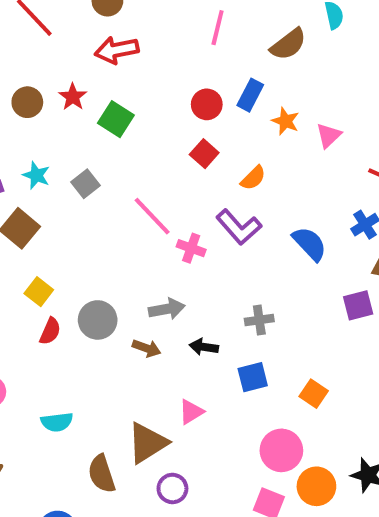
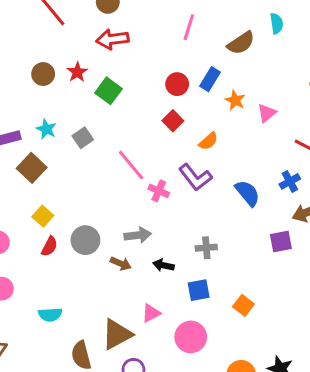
pink circle: (281, 450) -> (191, 337), moved

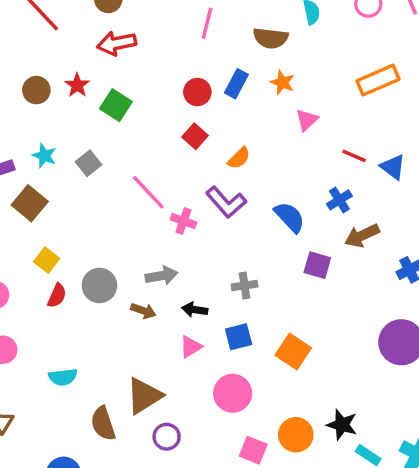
brown semicircle: (241, 43) -> (271, 38), turned 44
orange star: (235, 100) -> (282, 82), moved
purple square: (281, 241) -> (317, 265), moved, turned 30
orange square: (243, 305) -> (293, 352), size x1.4
pink triangle: (151, 313) -> (191, 347), moved

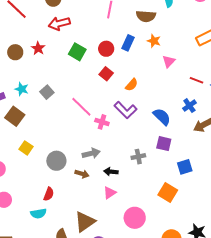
green square: (116, 105) -> (77, 52), moved
purple square: (317, 265) -> (164, 144), moved
red semicircle: (57, 296) -> (49, 194), moved
blue square: (239, 337) -> (185, 167), moved

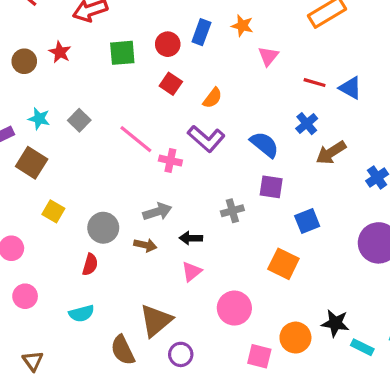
green square: (77, 52) -> (122, 53), turned -30
red semicircle: (49, 194) -> (90, 264), moved

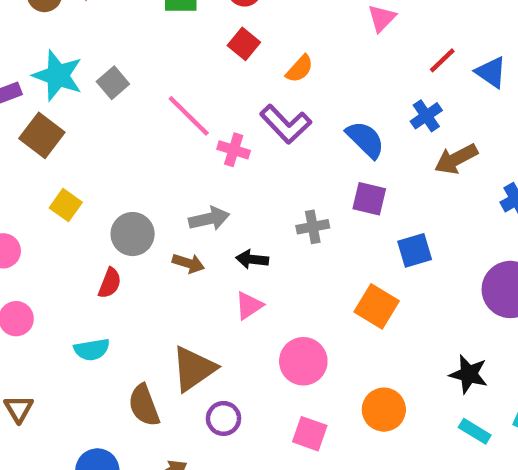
red line: (315, 83) -> (442, 60), turned -65
cyan star: (39, 119) -> (58, 76), size x1.6
black star: (335, 323) -> (469, 374), moved
pink square: (259, 356) -> (310, 434), moved

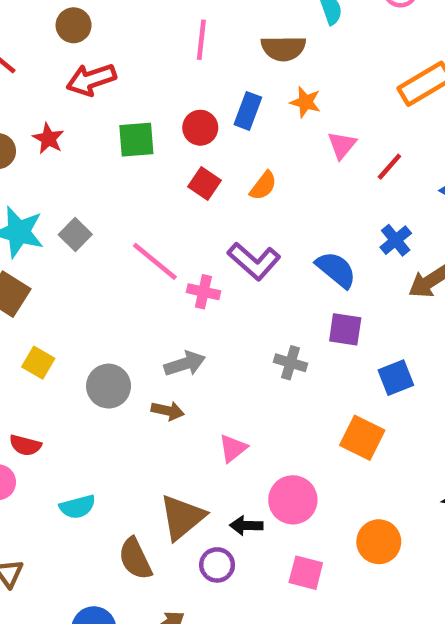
red line: (442, 60) -> (389, 167), moved
orange semicircle: (300, 69) -> (263, 186), moved
gray cross: (313, 227) -> (291, 363), turned 32
black arrow: (252, 259) -> (246, 526), moved
red semicircle: (110, 283) -> (25, 445), moved, turned 88

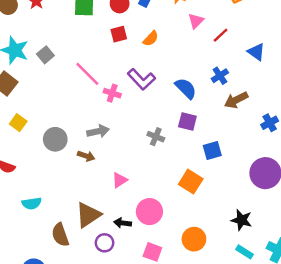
red square: (204, 184) -> (119, 34), turned 35

